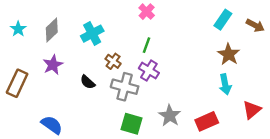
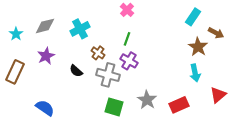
brown arrow: (255, 25) -> (216, 33), moved
cyan star: (18, 29) -> (16, 34), moved
gray diamond: (52, 30) -> (45, 26), turned 30

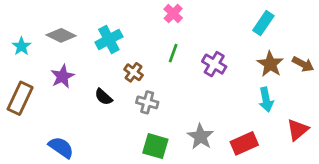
gray diamond: (45, 26) -> (61, 35), turned 40
brown arrow: (216, 33) -> (303, 64), moved
purple cross: (129, 61) -> (214, 64), moved
gray cross: (108, 75) -> (147, 102), size x0.7

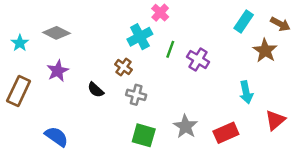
cyan cross: (109, 39) -> (140, 37), moved
green line: (173, 53) -> (170, 49), moved
brown star: (270, 64) -> (265, 51), moved
brown arrow: (303, 64) -> (280, 24), moved

